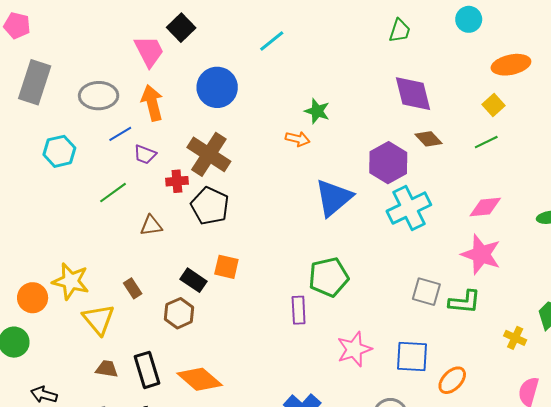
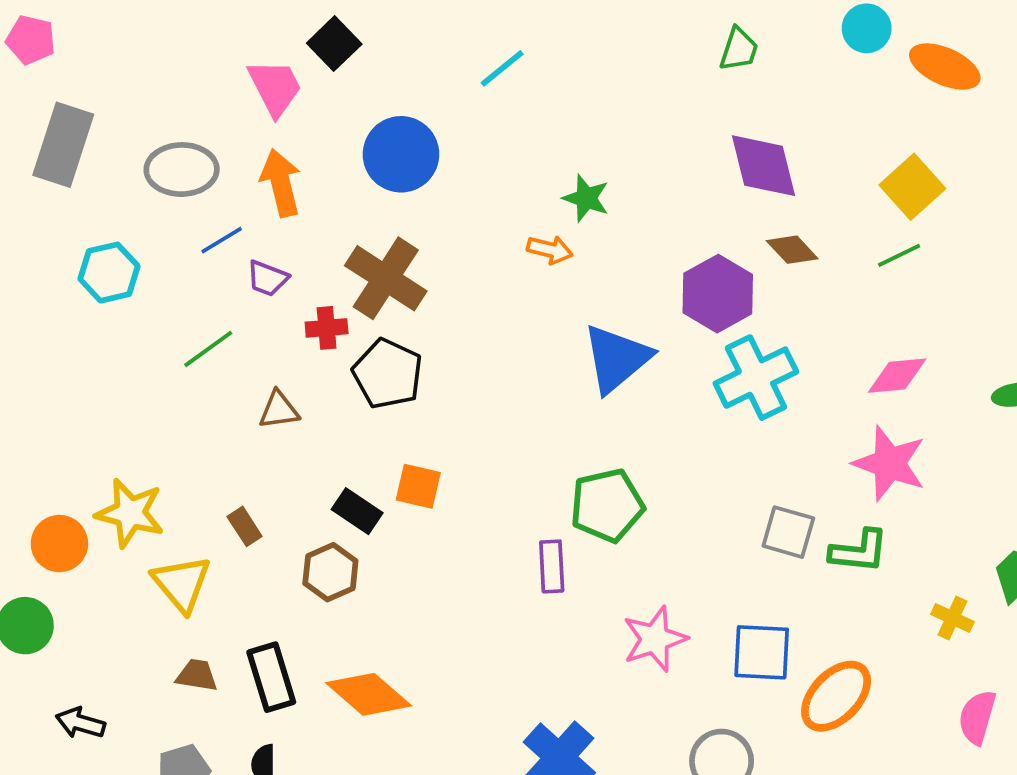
orange ellipse: (511, 65) -> (945, 67), moved, turned 36
yellow square: (493, 105) -> (912, 187), size x1.5
orange ellipse: (452, 380) -> (836, 696), size x1.4

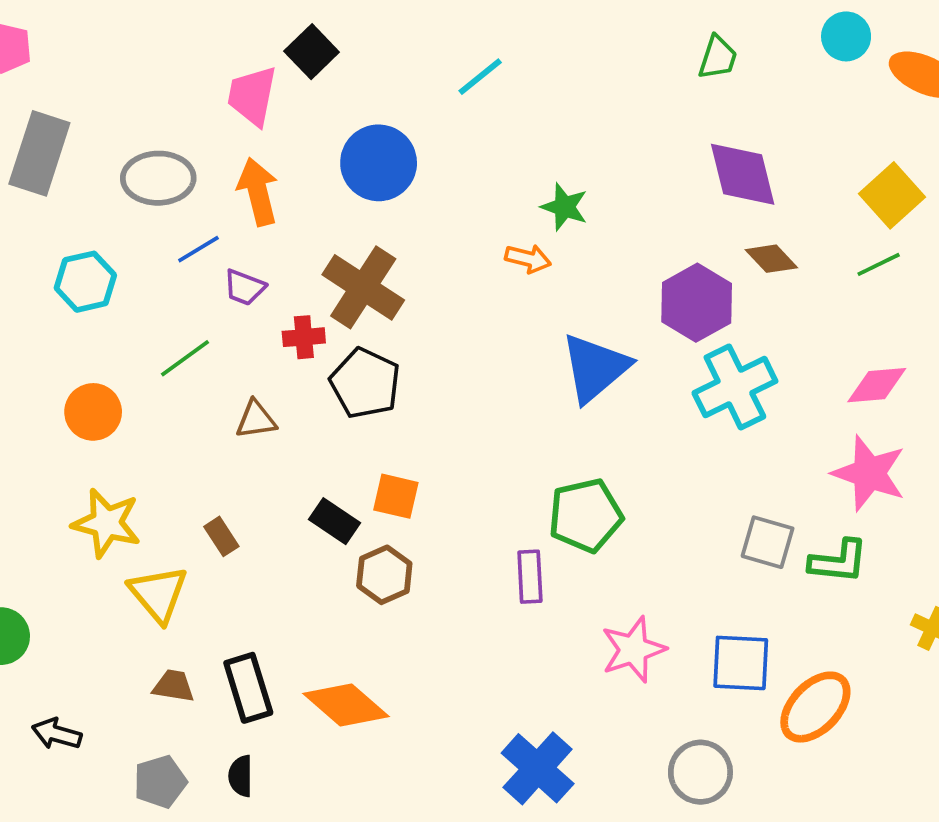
pink trapezoid: (275, 87) -> (252, 96), turned -142
orange circle: (59, 544) -> (93, 412), moved
brown hexagon: (330, 572) -> (384, 575), moved

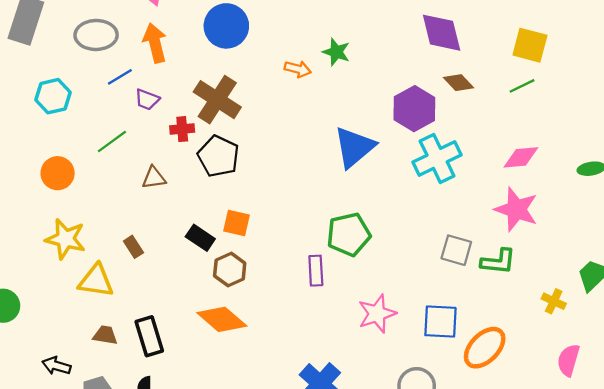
yellow square: (892, 195) -> (530, 45), turned -33
orange arrow: (528, 259) -> (298, 69), moved
yellow triangle: (158, 594) -> (96, 281), turned -42
orange diamond: (346, 705) -> (222, 319), moved
black arrow: (57, 734) -> (56, 366), moved

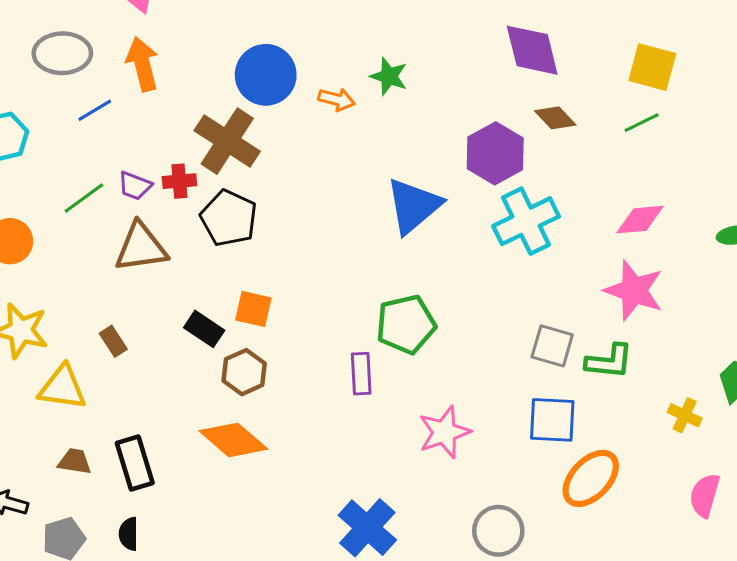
blue circle: (226, 26) -> (266, 75), moved
purple trapezoid: (147, 100) -> (135, 186), moved
brown triangle: (154, 178) -> (141, 247), size x1.6
blue square: (440, 322) -> (552, 420), moved

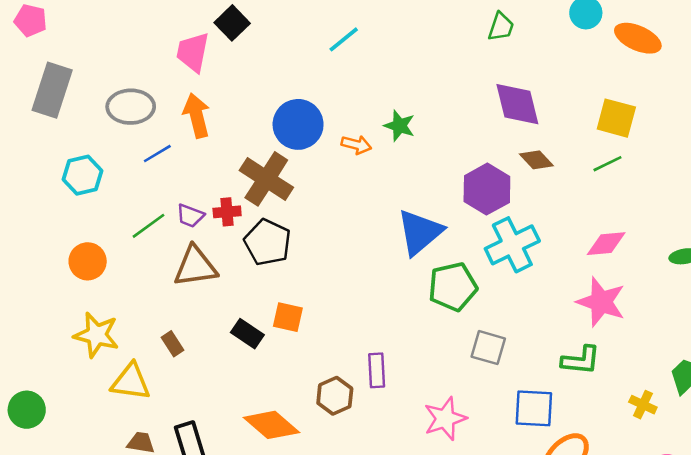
green pentagon: (406, 324) -> (453, 287), moved
gray square: (552, 346) -> (488, 348), moved
brown hexagon: (244, 372) -> (335, 396), moved

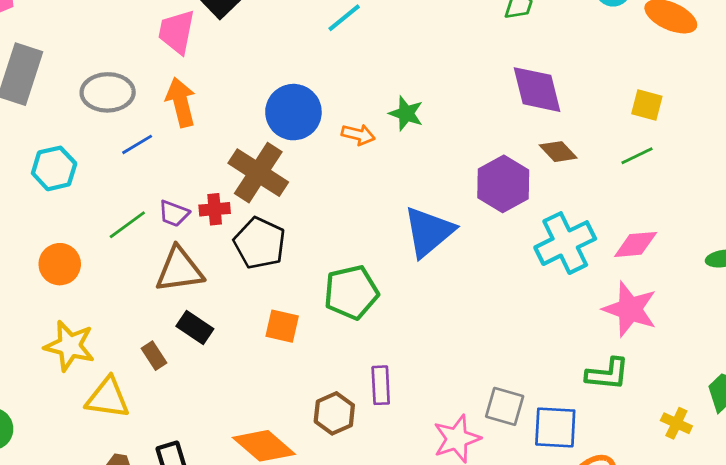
yellow square: (616, 118) -> (647, 105), size x0.7
cyan cross: (512, 245) -> (565, 243), moved
green pentagon: (453, 287) -> (351, 292), moved
black rectangle: (247, 334) -> (195, 328), moved
gray square: (488, 348) -> (505, 406), moved

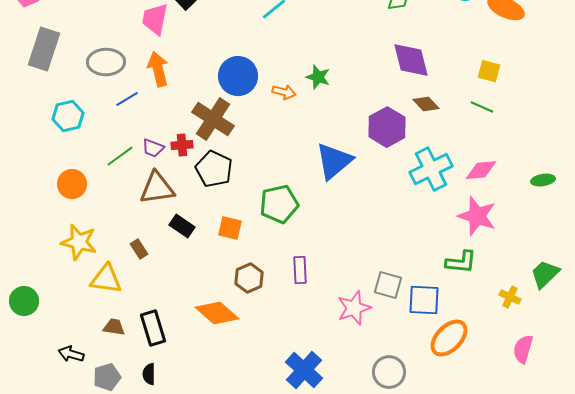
green line: (637, 156) -> (482, 107), turned 50
black rectangle: (195, 328) -> (182, 226), moved
brown hexagon: (334, 413) -> (249, 278), moved

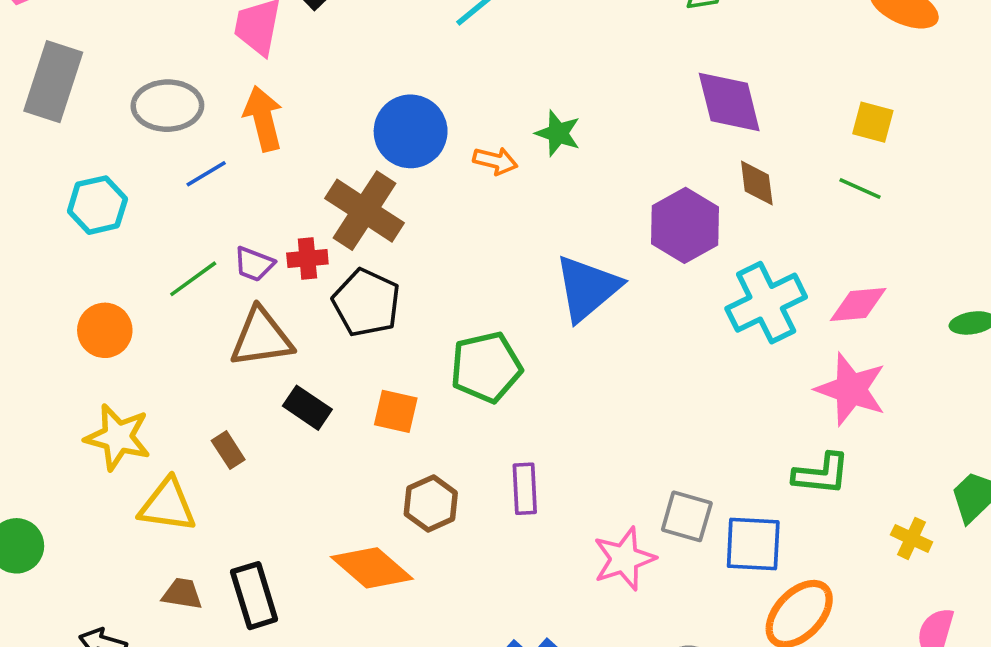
brown diamond: (426, 104) -> (757, 183), turned 36

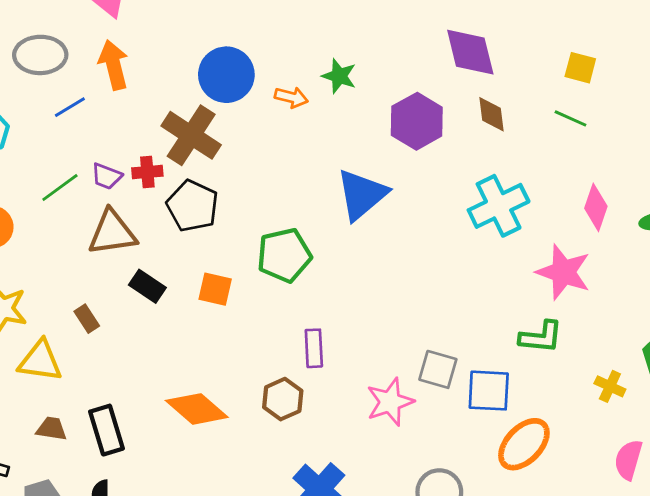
purple hexagon: (685, 225) -> (417, 121), moved
pink diamond: (858, 305) -> (596, 207), moved, turned -66
brown hexagon: (431, 503) -> (283, 399), moved

